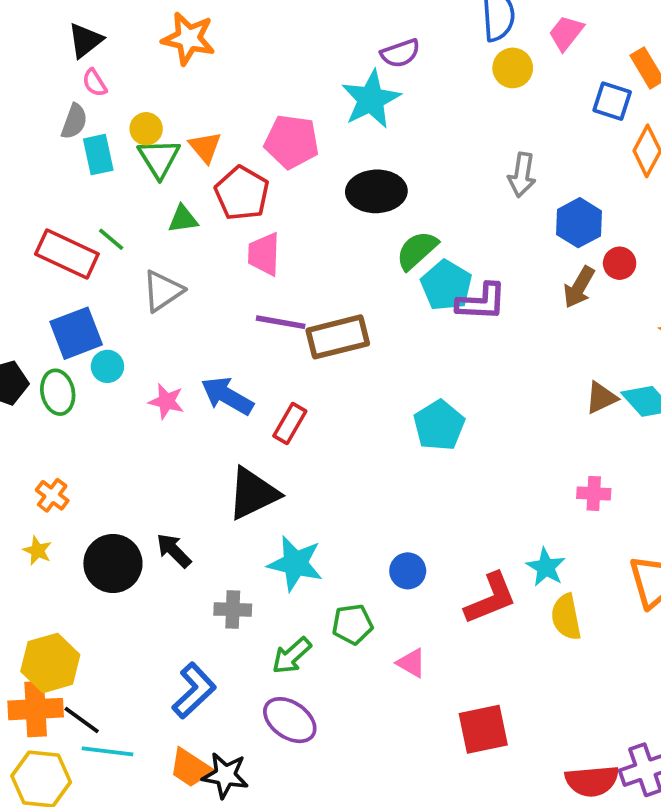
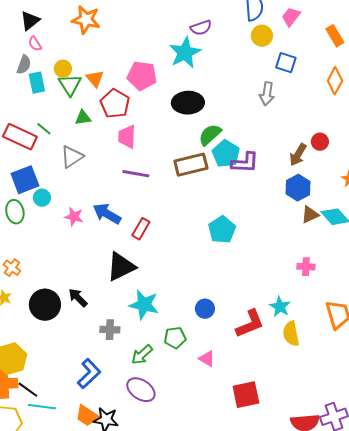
blue square: (612, 101) -> (286, 63), moved
blue hexagon: (579, 223) -> (298, 188), moved
brown rectangle: (338, 337) -> (191, 165), moved

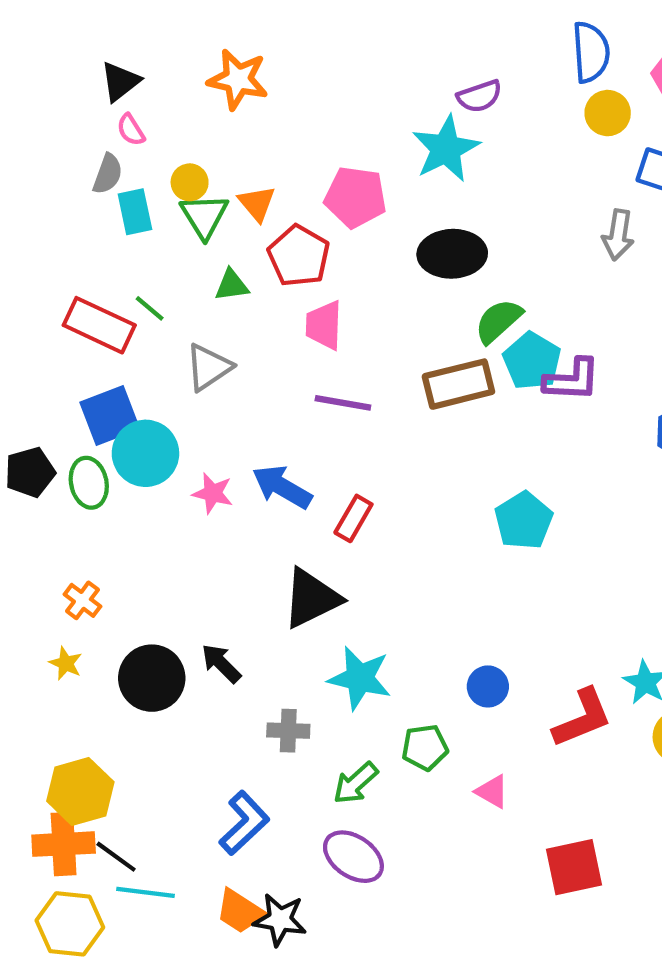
cyan circle: (42, 198) -> (145, 453), size x1.8

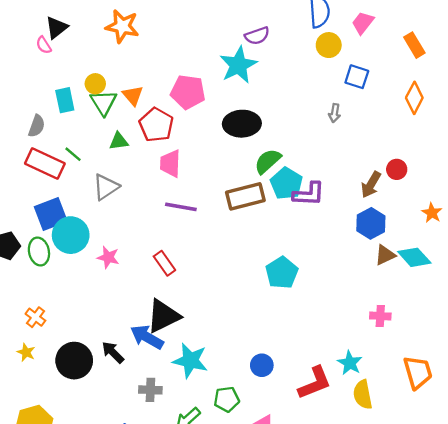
pink semicircle: (131, 130) -> (44, 45), moved
gray semicircle: (108, 174) -> (37, 126), moved
gray arrow: (618, 235) -> (335, 113), size x0.7
blue arrow: (282, 487) -> (147, 337), moved
red rectangle: (353, 518) -> (164, 263), moved, turned -65

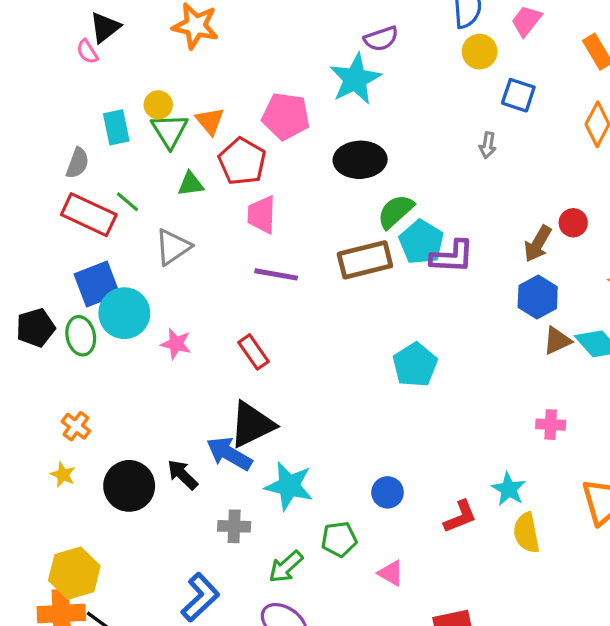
red L-shape: (315, 383) -> (460, 517), size x0.7

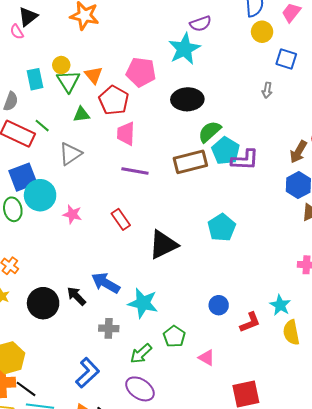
black triangle: (252, 425) -> (163, 245), moved
blue circle: (388, 492) -> (219, 305), moved
green pentagon: (339, 539) -> (174, 336), turned -30

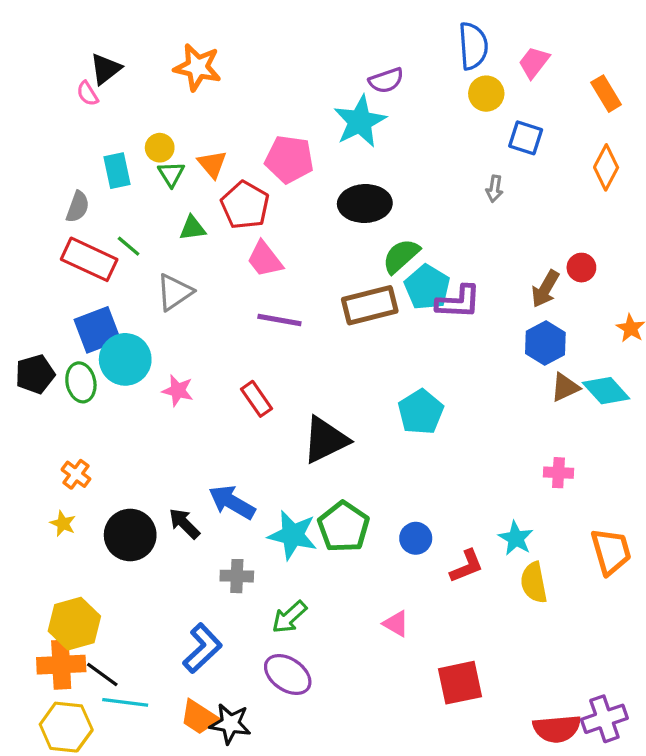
green triangle: (68, 81) -> (171, 174), size x0.7
pink trapezoid: (126, 134) -> (265, 259), turned -40
green pentagon: (174, 336) -> (343, 527), moved, size x1.4

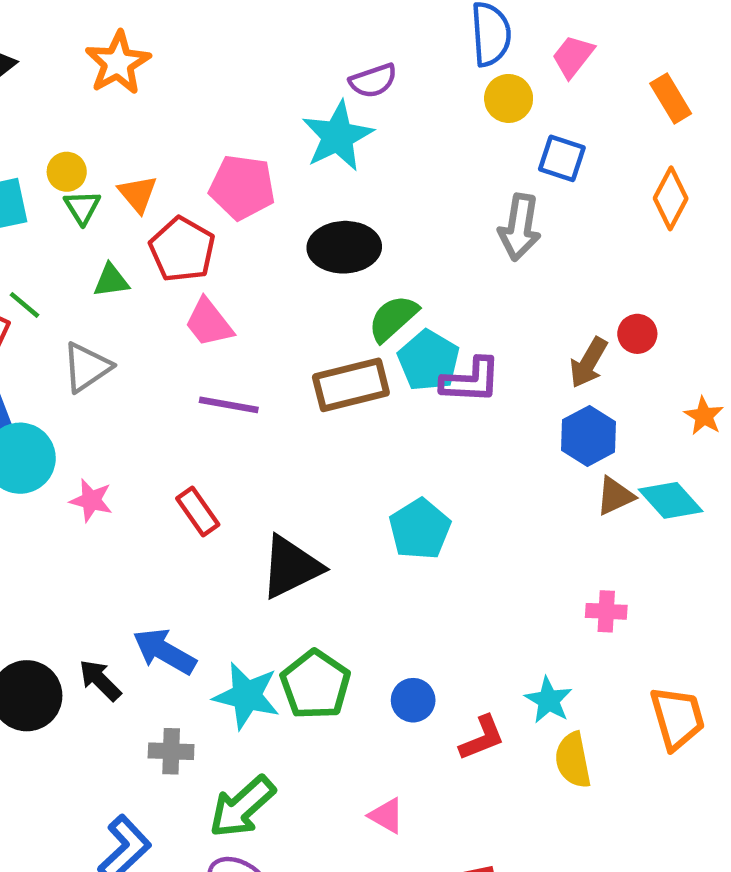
orange star: (197, 67) -> (118, 63), turned 30
gray arrow: (494, 189) -> (520, 227), size x1.8
green arrow: (289, 617) -> (242, 807), size x1.4

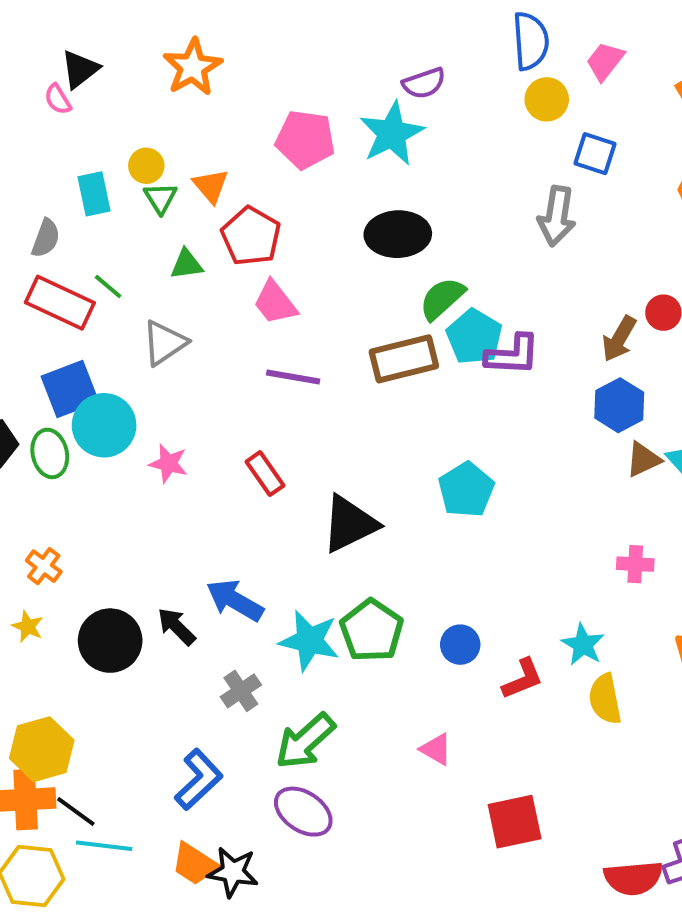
pink pentagon: (242, 187) -> (305, 140), moved
gray cross: (171, 751) -> (241, 691), turned -36

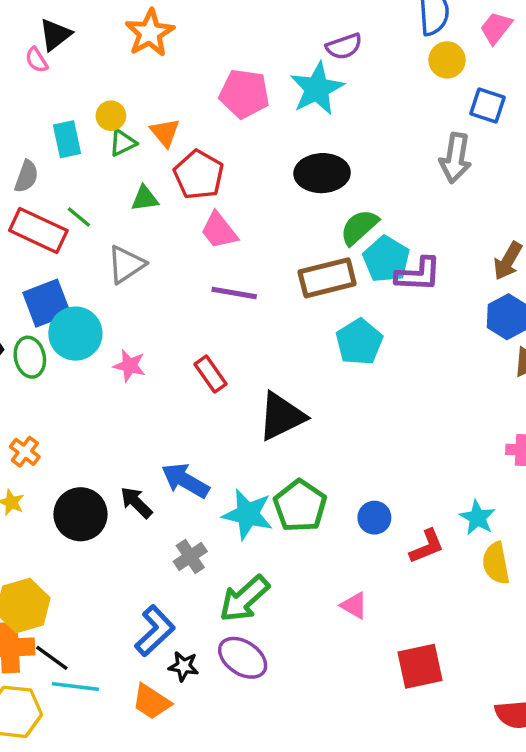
green triangle: (160, 198) -> (123, 143), turned 36
cyan pentagon: (466, 490) -> (359, 342), moved
black star: (233, 872) -> (184, 666), moved, size x0.7

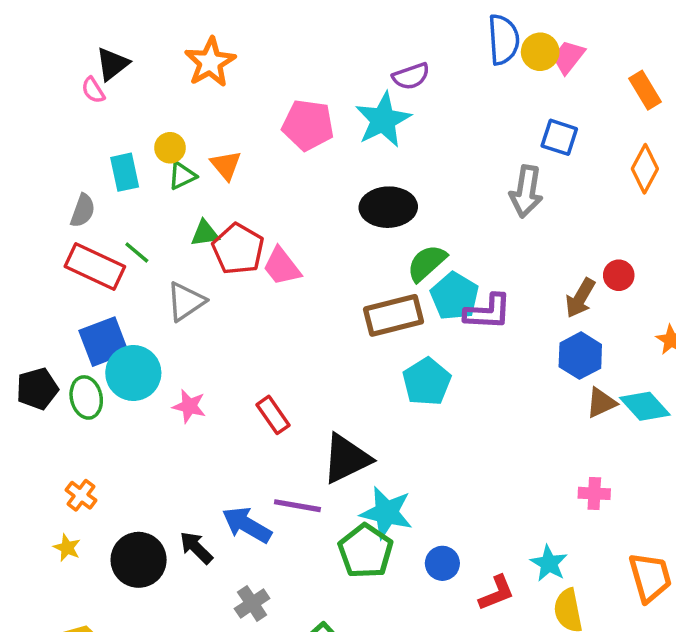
yellow circle: (447, 60) -> (540, 52), moved
red pentagon: (199, 175) -> (238, 249), moved
purple line: (234, 293) -> (297, 506), moved
cyan star: (248, 514) -> (387, 513), moved

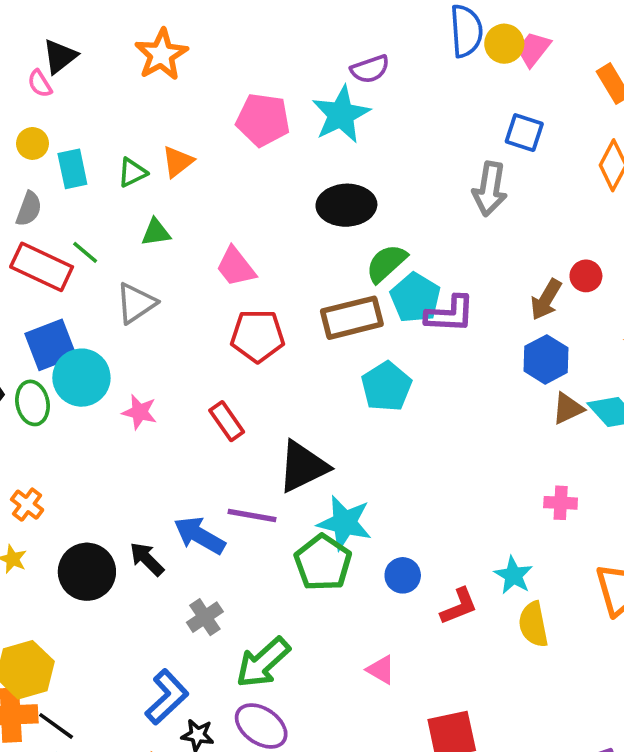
yellow circle: (170, 148) -> (32, 143), moved
orange triangle: (226, 165) -> (178, 162), turned 32
red pentagon: (238, 249) -> (258, 336), moved, turned -30

